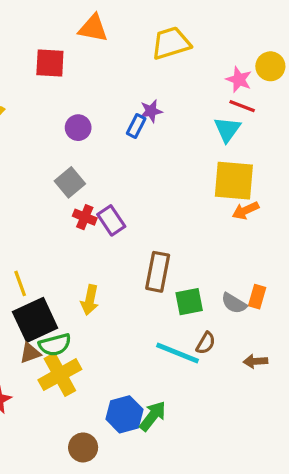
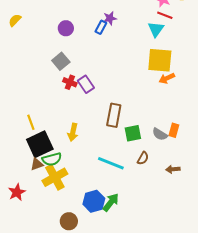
cyan line: (178, 353) -> (111, 163), moved

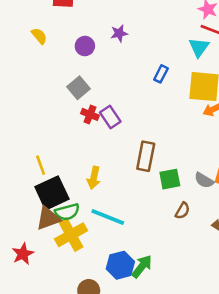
purple star: (110, 18) -> (119, 33), moved
yellow semicircle: (15, 20) -> (39, 36), moved, turned 96
blue rectangle: (101, 27) -> (161, 74), moved
cyan line: (111, 163) -> (108, 217), moved
brown triangle: (37, 164) -> (48, 218), size x1.5

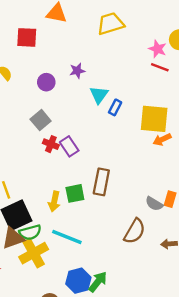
cyan triangle: (199, 47) -> (99, 95), moved
green square: (170, 179) -> (75, 193), moved
brown semicircle: (182, 211) -> (135, 231), size x1.6

